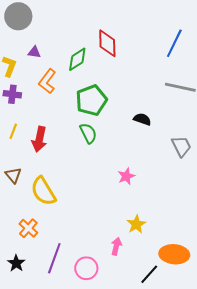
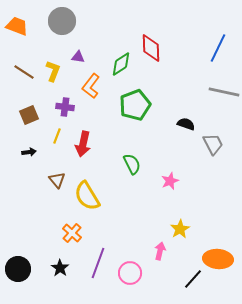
purple cross: (12, 94) -> (65, 107), moved
green semicircle: (88, 133) -> (132, 164), moved
gray trapezoid: (181, 146) -> (213, 144), moved

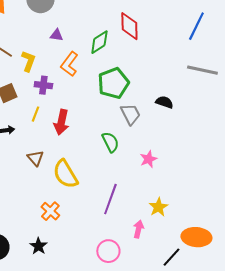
yellow L-shape: (53, 71) -> (28, 61), moved
gray trapezoid: (213, 144) -> (130, 114), moved
purple line: (98, 263) -> (110, 199), moved

